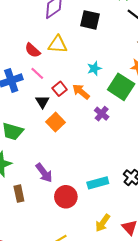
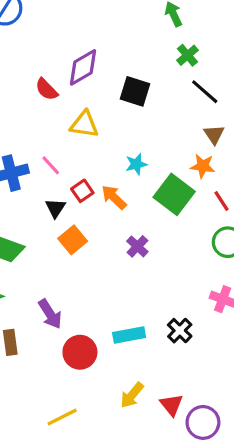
red semicircle: (33, 50) -> (46, 89), moved
purple cross: (102, 114) -> (137, 246), moved

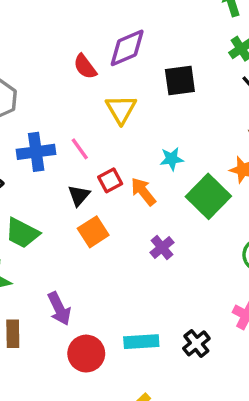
black square: (135, 91) -> (180, 80), turned -32
yellow triangle: (84, 124) -> (121, 109), turned 44

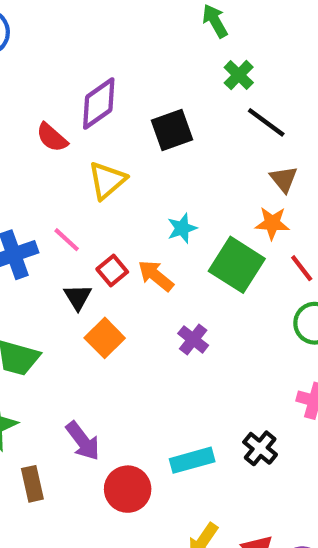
yellow triangle: (121, 109) -> (107, 180), turned 32

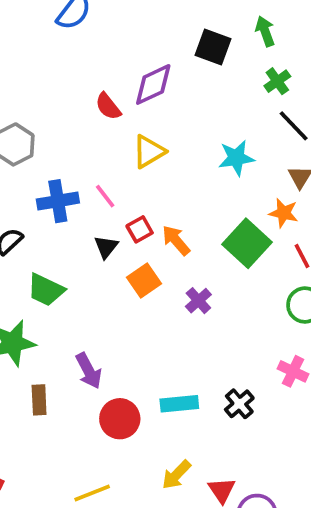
black square: (172, 130) -> (213, 47), moved, turned 30
cyan star: (182, 228) -> (236, 158), moved, size x1.4
orange square: (105, 338) -> (144, 280), moved

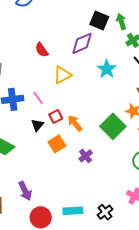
green arrow: (265, 31) -> (121, 22), moved
purple diamond: (153, 84) -> (82, 43), moved
cyan star: (236, 158) -> (107, 69), moved, turned -30

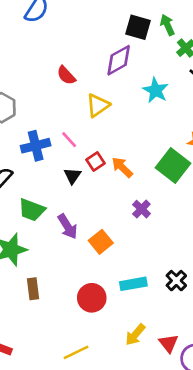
orange square: (57, 144) -> (101, 242), moved
purple arrow: (25, 191) -> (68, 227), moved

